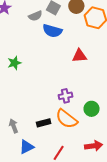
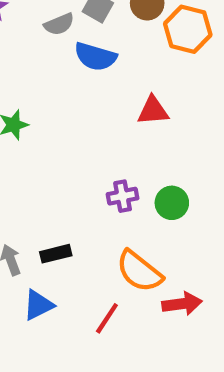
green circle: (92, 109) -> (172, 203), moved
orange semicircle: (67, 119) -> (139, 271), moved
black rectangle: (44, 123) -> (56, 254), moved

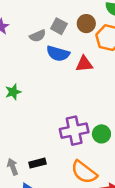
red triangle: (153, 111) -> (84, 64), moved
purple cross: (123, 196) -> (74, 131), size x1.6

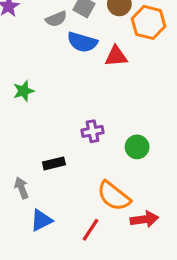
purple cross: (74, 131) -> (93, 131), moved, size x0.6
black rectangle: (38, 163) -> (54, 163), moved

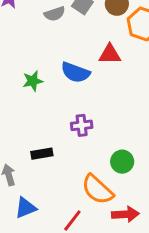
blue semicircle: (82, 42) -> (75, 72), moved
green star: (24, 91) -> (33, 81), moved
green circle: (137, 147) -> (122, 162), moved

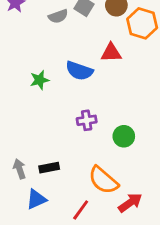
black rectangle: (42, 154) -> (49, 168), moved
green circle: (122, 162) -> (124, 136), moved
red arrow: (125, 214) -> (130, 203), turned -30

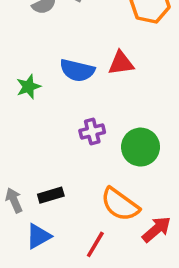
red triangle: (111, 53) -> (121, 63), moved
green circle: (124, 136) -> (141, 147), size x1.4

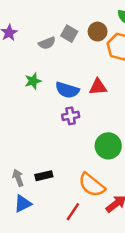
green star: (28, 87) -> (33, 81), moved
purple cross: (92, 131) -> (71, 116), moved
blue triangle: (38, 236) -> (23, 204), moved

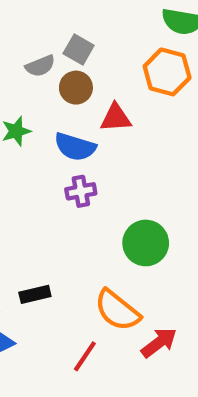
brown circle: (98, 32) -> (76, 88), moved
red triangle: (98, 87) -> (116, 118), moved

